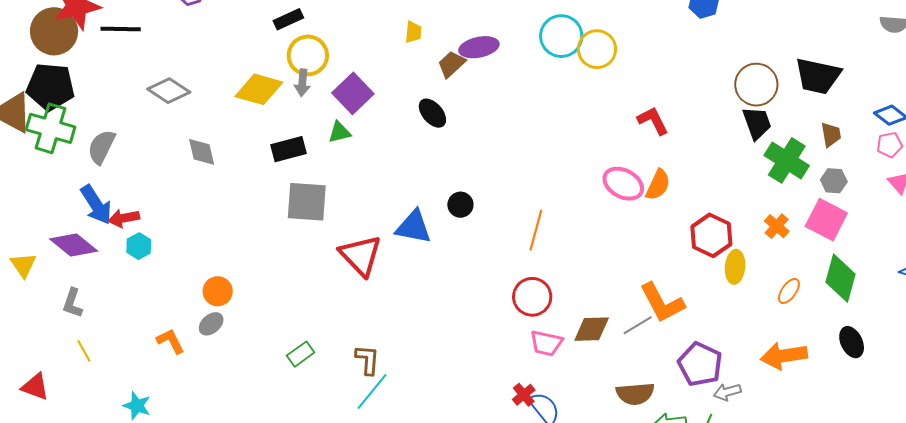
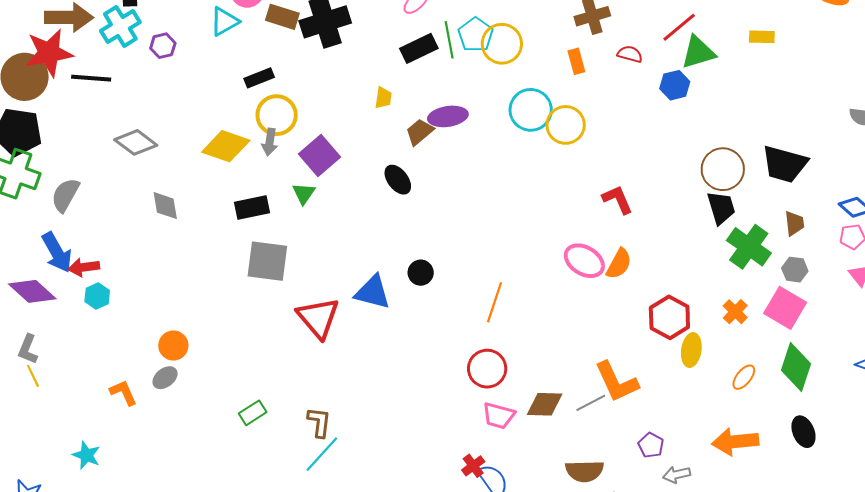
green triangle: (339, 132) -> (304, 194), turned -45
yellow line: (84, 351) -> (33, 376), moved
purple pentagon: (700, 364) -> (651, 445), size x0.6

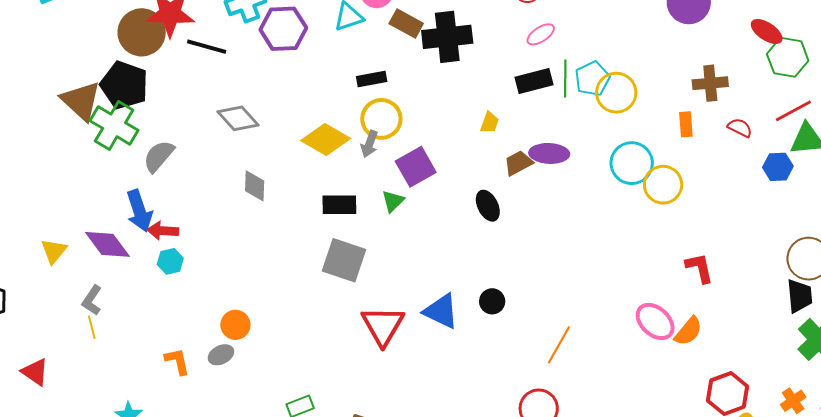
purple hexagon: (163, 46) -> (283, 29), size x1.8

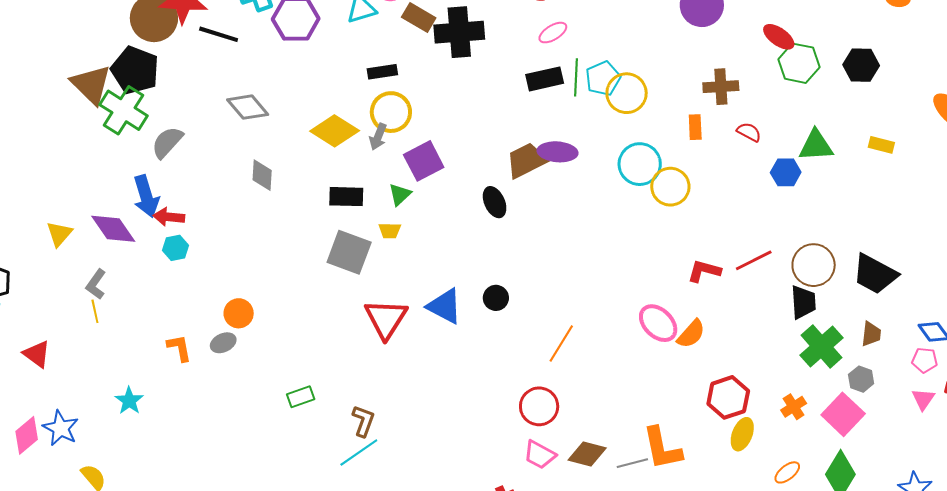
red line: (793, 111) -> (754, 260), moved
yellow trapezoid: (489, 123) -> (390, 231), moved, turned 70
brown trapezoid: (518, 163) -> (526, 160), size x1.4
red L-shape: (699, 268) -> (704, 271), turned -64

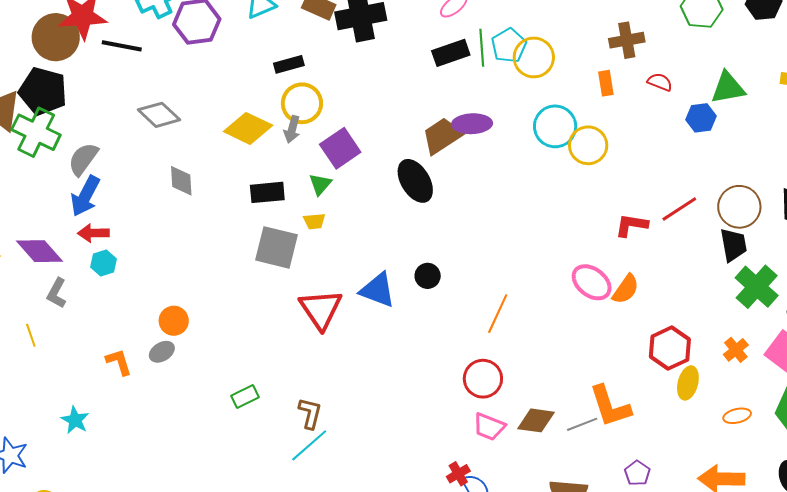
blue arrow: (146, 196) -> (85, 196), moved, turned 51
black ellipse: (495, 202) -> (415, 181), size x1.4
gray L-shape: (96, 284) -> (57, 293), moved
orange ellipse: (787, 472) -> (737, 416), turned 32

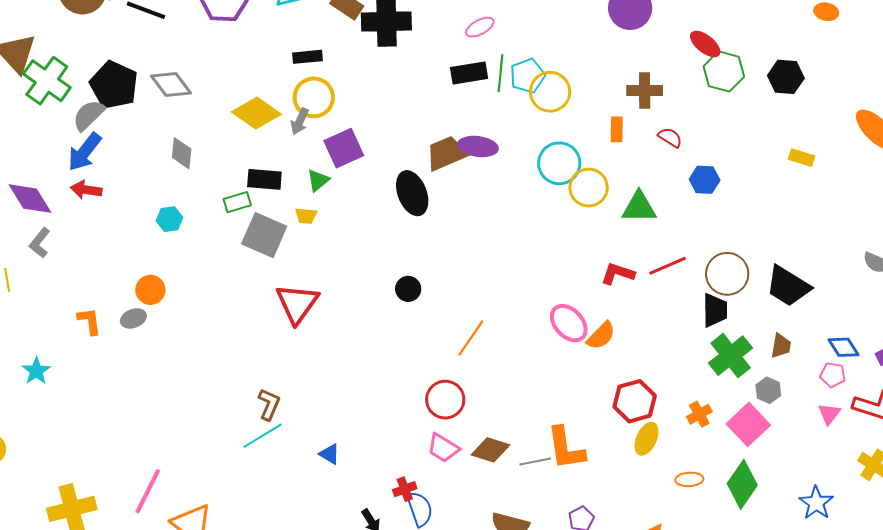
green triangle: (728, 88) -> (639, 207), moved
black pentagon: (43, 91) -> (114, 85), moved
cyan hexagon: (104, 263) -> (169, 219), moved
blue triangle: (378, 290) -> (330, 454), moved, size x0.6
green rectangle: (245, 396) -> (237, 202), moved

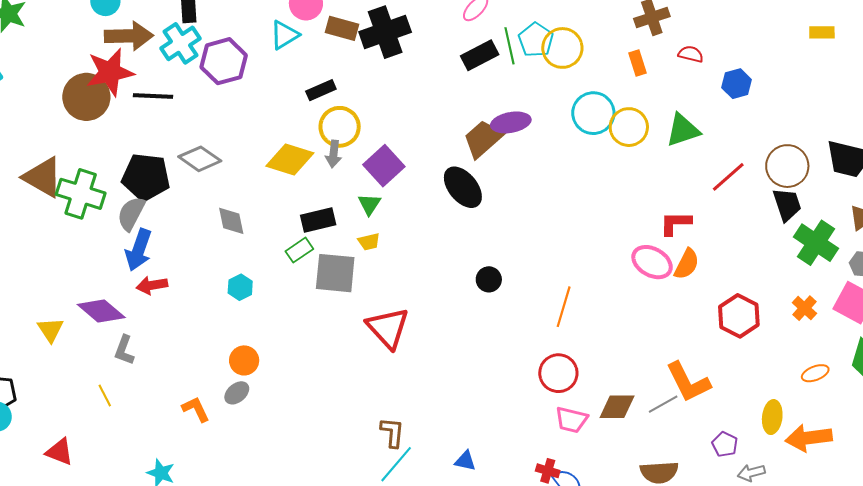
red L-shape: (618, 274) -> (676, 223), moved
yellow ellipse: (647, 439) -> (772, 417), moved
red cross: (405, 489) -> (548, 471), turned -35

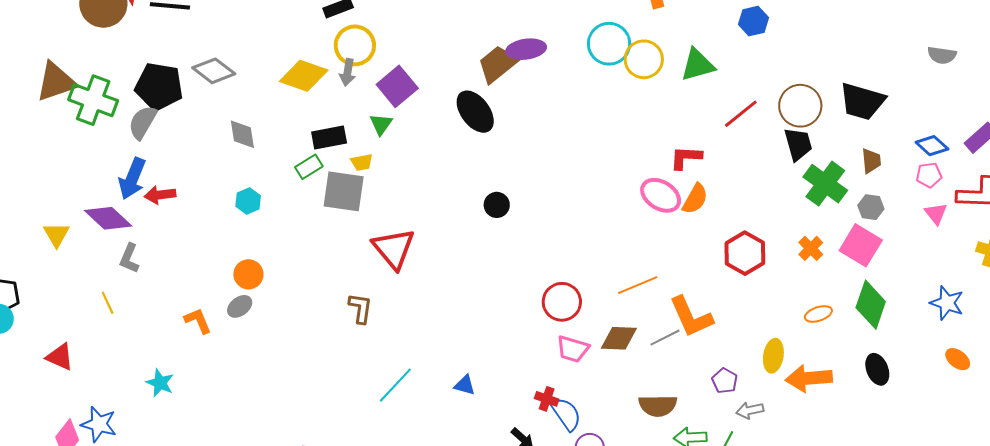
brown triangle: (43, 177) -> (56, 82), turned -51
yellow trapezoid: (369, 242) -> (362, 162), moved
blue arrow: (139, 250) -> (132, 179), moved
orange line: (564, 307) -> (638, 285), moved, turned 48
brown L-shape: (392, 432) -> (360, 308), moved

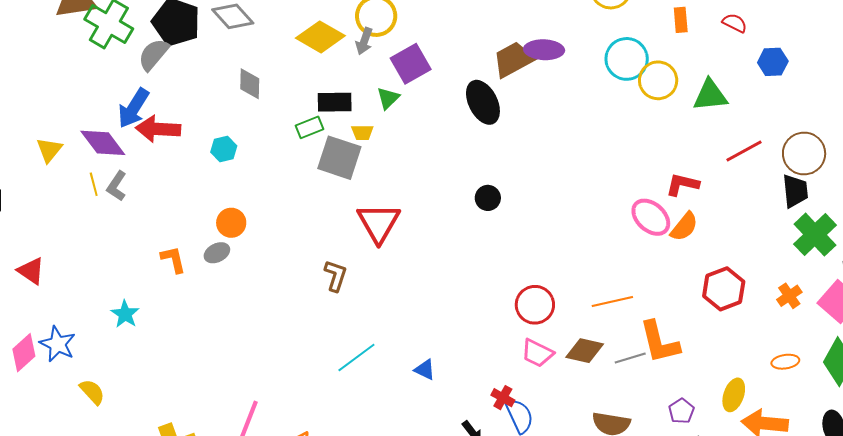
red arrow: (160, 195) -> (158, 129), size x1.4
cyan hexagon: (248, 201) -> (224, 149), moved
yellow line: (108, 303) -> (94, 184), moved

